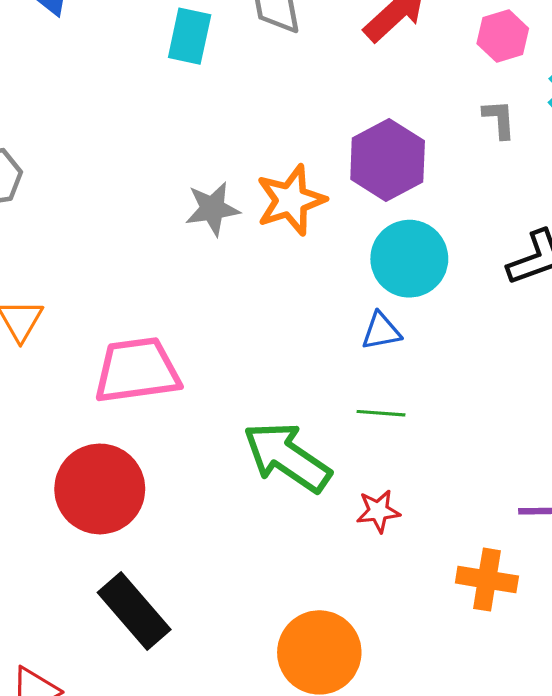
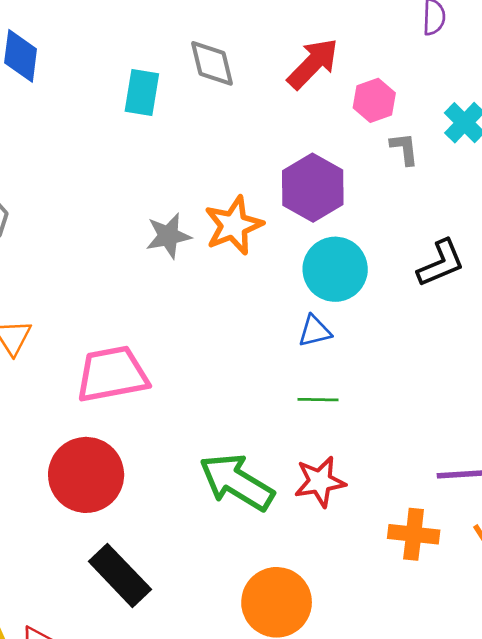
pink hexagon: (503, 36) -> (374, 100), moved
green arrow: (287, 457) -> (237, 482), moved
red star: (378, 511) -> (320, 482), size x1.4

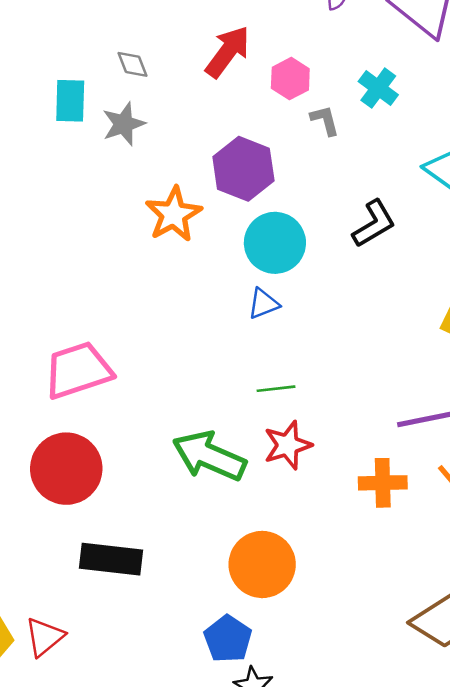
gray diamond: (212, 63) -> (132, 64), size x0.7
gray star: (168, 236) -> (124, 124), moved
green line: (318, 400) -> (276, 389), moved
black rectangle: (120, 575) -> (111, 559), turned -32

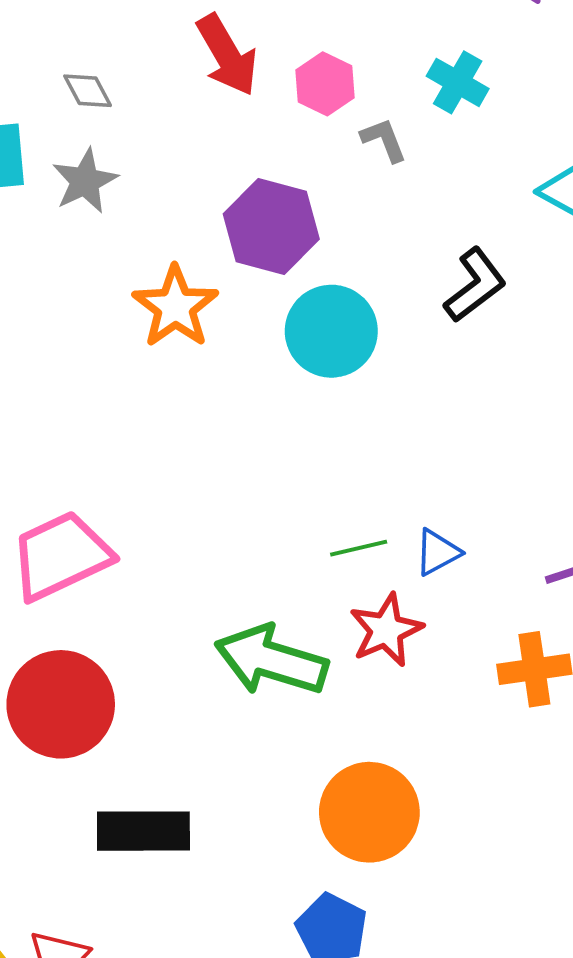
red arrow: (228, 52) -> (227, 55), turned 120
blue triangle: (264, 304) -> (437, 552), moved

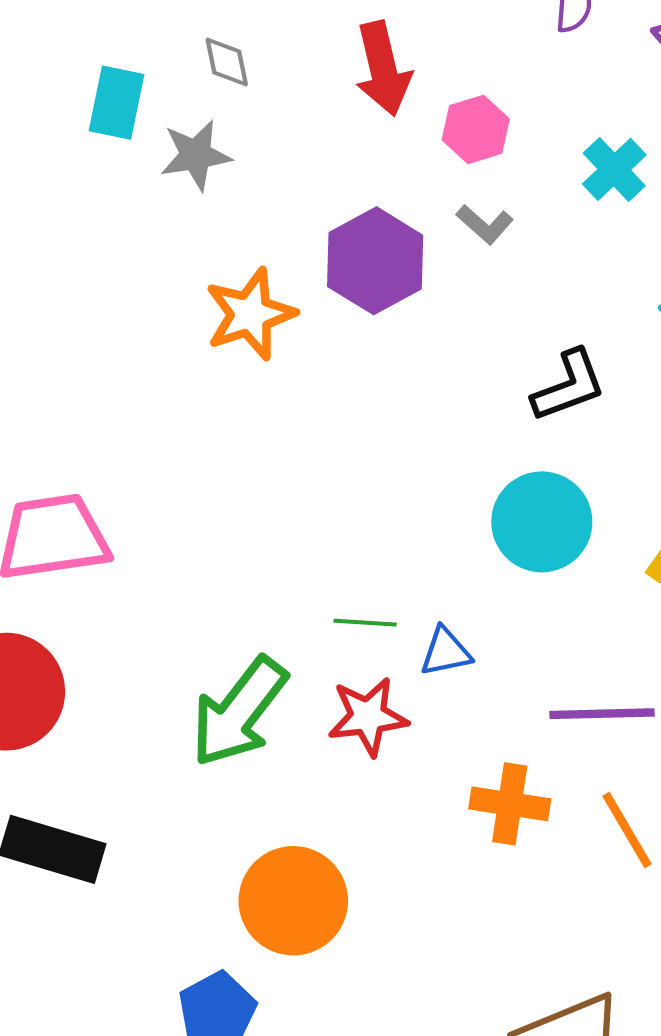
gray L-shape: (384, 140) -> (485, 224), moved, turned 136
cyan circle: (331, 331) -> (542, 522), moved
green arrow: (271, 660) -> (239, 712), turned -86

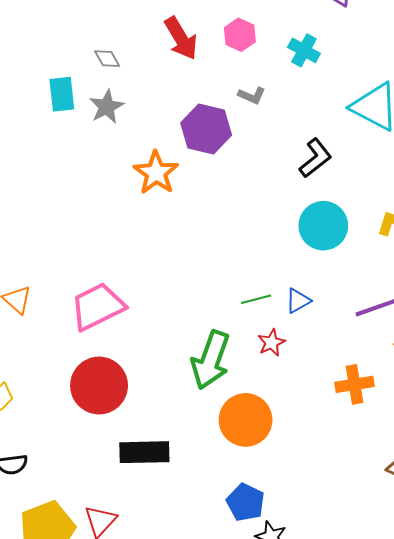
pink hexagon: (476, 129) -> (240, 35), moved
red star: (368, 717) -> (271, 343), size x0.7
orange cross: (510, 804) -> (354, 384), moved
orange circle: (293, 901) -> (246, 420), moved

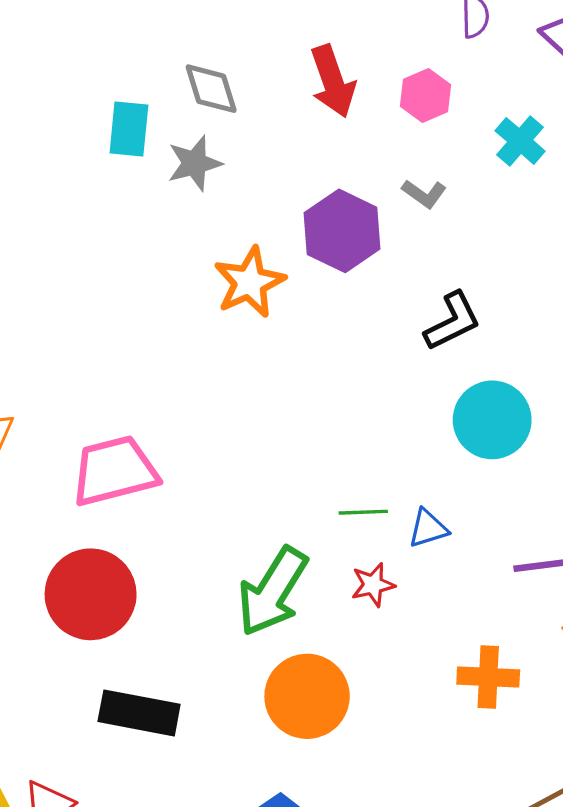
gray diamond: (107, 59) -> (211, 89), size x1.4
black L-shape: (315, 158) -> (453, 321), moved

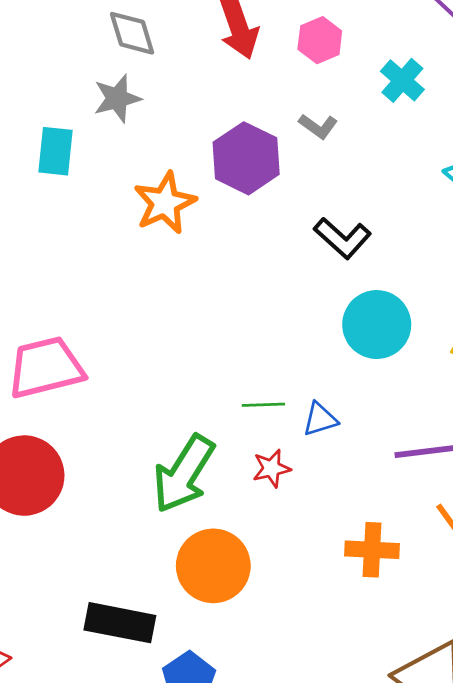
cyan rectangle: (129, 129) -> (56, 151), moved
black L-shape: (453, 321) -> (342, 238), turned 68
black rectangle: (139, 713) -> (120, 623), moved

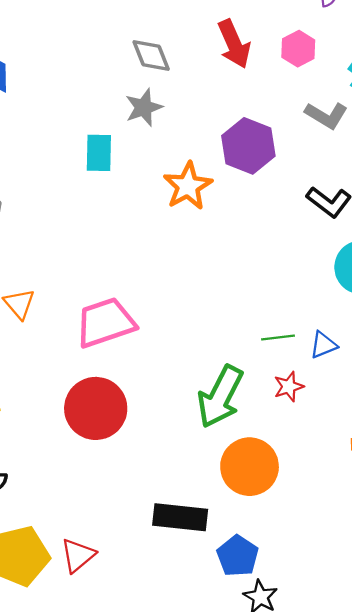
gray L-shape: (318, 126) -> (326, 115), moved, size x1.4

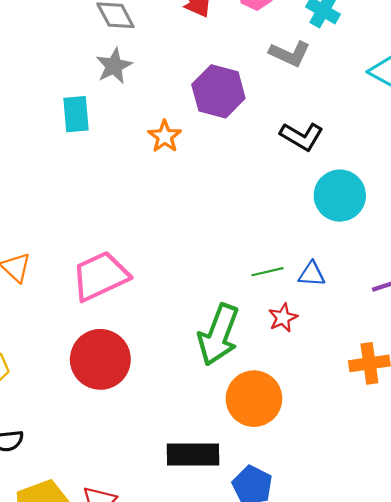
orange star: (188, 186) -> (165, 136), size x0.7
blue triangle: (323, 345) -> (312, 274), turned 32

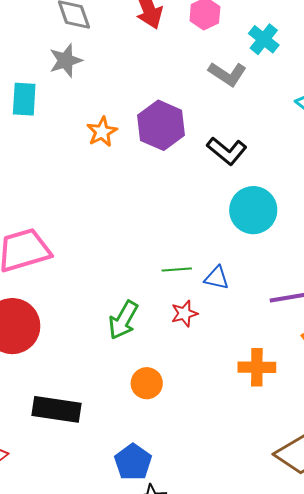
purple hexagon: (218, 91) -> (161, 125), moved
green arrow: (218, 335) -> (123, 320), size x0.7
orange circle: (254, 399) -> (147, 383), size x0.6
black rectangle: (193, 455) -> (56, 409), moved

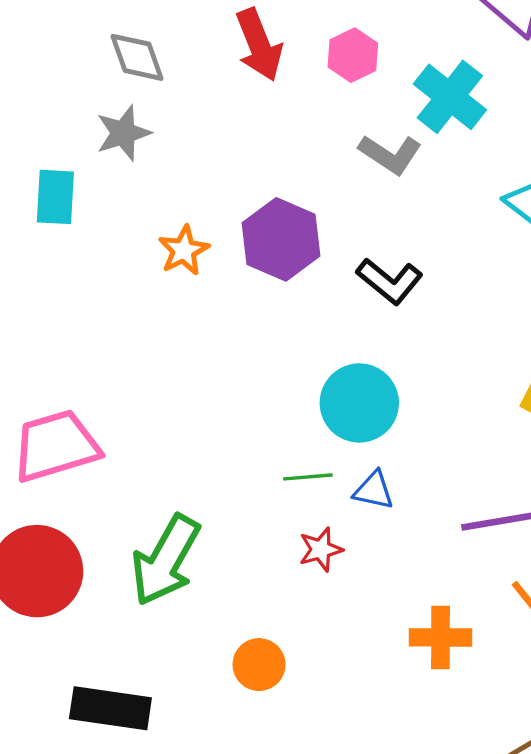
cyan cross: (264, 39) -> (450, 97), size x1.4
cyan circle: (253, 210) -> (359, 403), moved
green arrow: (123, 320) -> (166, 560), moved, size x1.4

